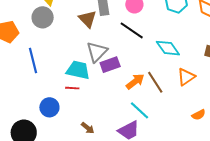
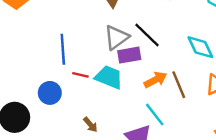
black line: (132, 30) -> (147, 35), moved
blue line: (33, 60) -> (63, 49), moved
cyan trapezoid: (78, 70) -> (109, 77), moved

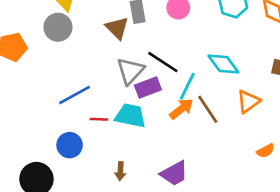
blue line: (63, 49) -> (75, 95), turned 76
cyan line: (155, 115) -> (187, 86), moved, turned 75
brown arrow: (90, 125) -> (120, 171), turned 56

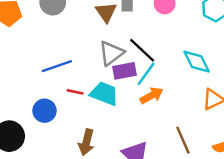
cyan line: (187, 86) -> (146, 74), moved
brown line: (208, 109) -> (183, 140), moved
brown arrow: (120, 171) -> (86, 142), size x1.5

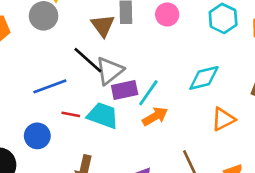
black line: (142, 50) -> (88, 60), moved
cyan diamond: (197, 62) -> (204, 78), turned -76

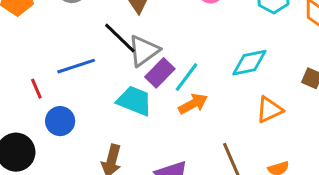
purple rectangle: (125, 90) -> (160, 73), turned -35
red line: (71, 114) -> (36, 89), moved, turned 54

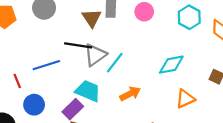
black line: (120, 38) -> (78, 45), turned -36
purple rectangle: (160, 73) -> (73, 109), moved
cyan line: (187, 77) -> (115, 63), moved

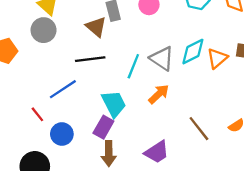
gray triangle: (95, 55) -> (162, 58), moved, turned -35
cyan trapezoid: (88, 91) -> (114, 104), turned 56
orange triangle: (185, 99) -> (217, 58), moved

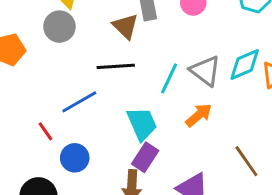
purple rectangle: (103, 127) -> (145, 157), moved

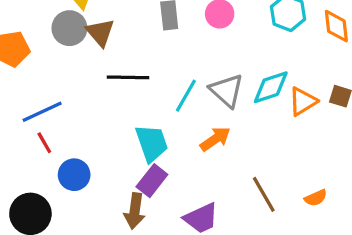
brown triangle: (125, 26) -> (100, 32), moved
blue line: (79, 102) -> (42, 112), moved

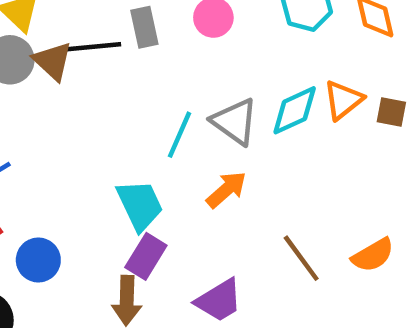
black line: (128, 77) -> (92, 47), moved
orange triangle: (303, 101) -> (343, 100), moved
orange semicircle: (316, 198) -> (373, 255), size x1.4

